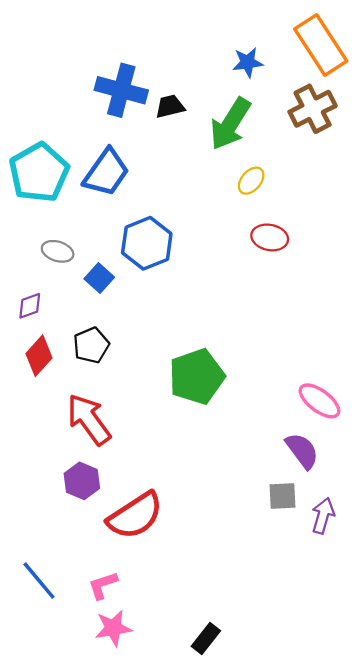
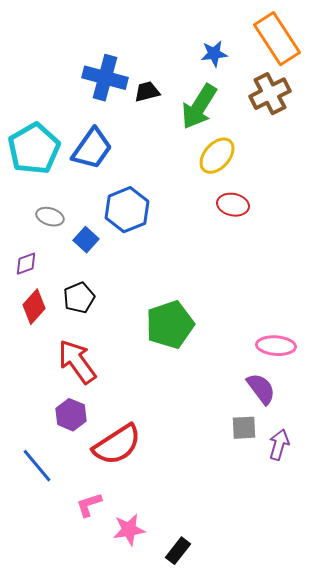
yellow ellipse: (251, 181) -> (217, 156), size x1.5
pink ellipse: (320, 401) -> (276, 346), turned -33
blue line: (39, 581) -> (37, 466), moved
pink star: (113, 628) -> (129, 530), moved

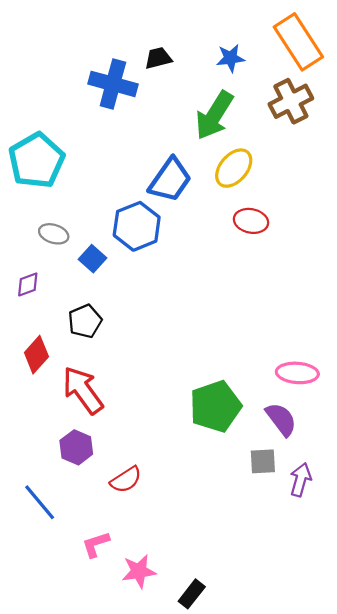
black trapezoid: (147, 92) -> (158, 58), moved
blue trapezoid: (92, 149) -> (170, 180), moved
red diamond: (34, 307) -> (36, 355), moved
green pentagon: (170, 325) -> (215, 406), moved
red semicircle: (117, 445) -> (126, 480), size x0.6

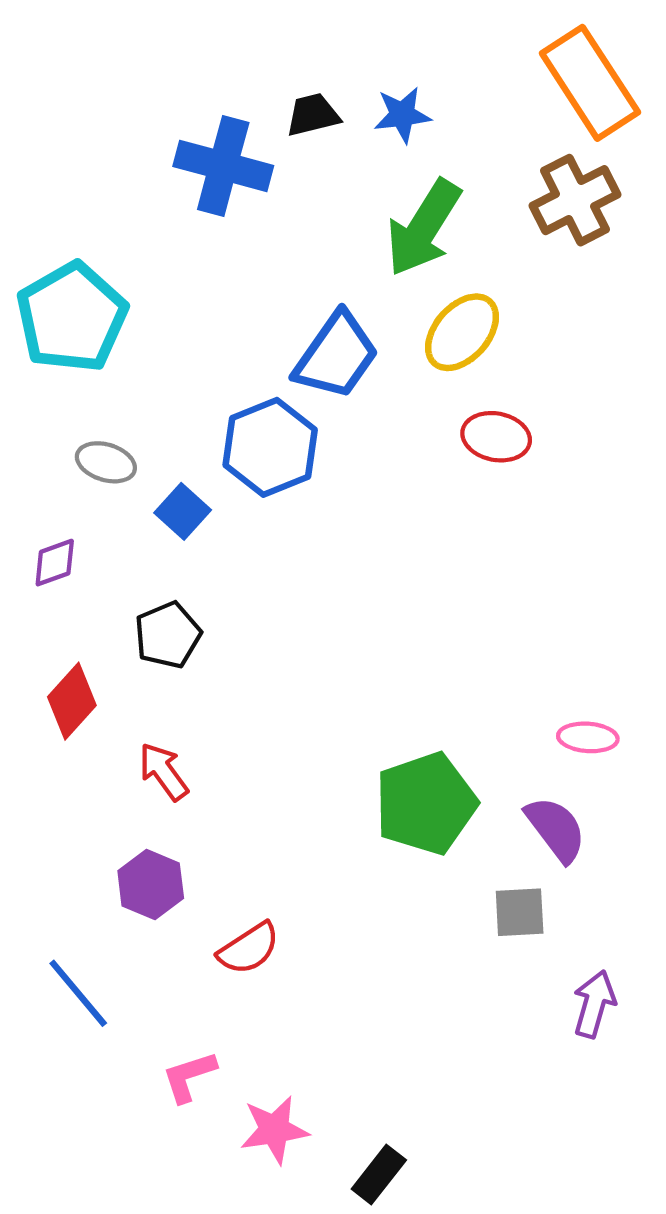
blue star: (230, 58) -> (402, 115), moved
pink ellipse: (297, 373) -> (588, 737), size x0.7
red arrow: (83, 390) -> (163, 772), size x0.6
purple arrow: (301, 480) -> (594, 1004), moved

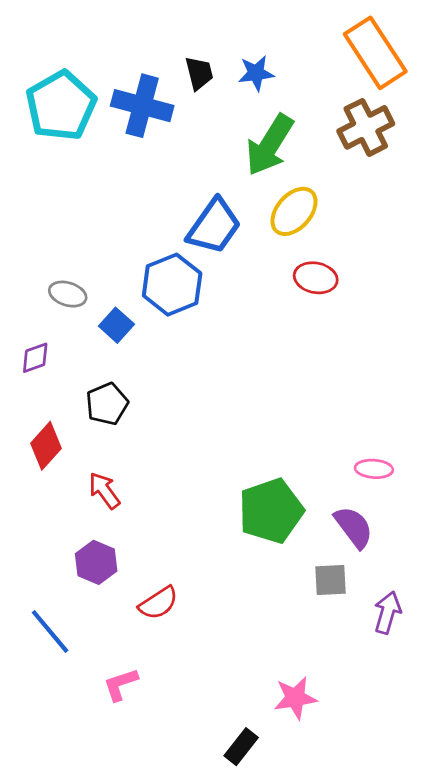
black trapezoid: (313, 115) -> (199, 73), turned 90
cyan pentagon: (72, 317) -> (61, 106), moved
purple arrow: (594, 1004) -> (387, 613), moved
pink star: (274, 1130) -> (295, 698), moved

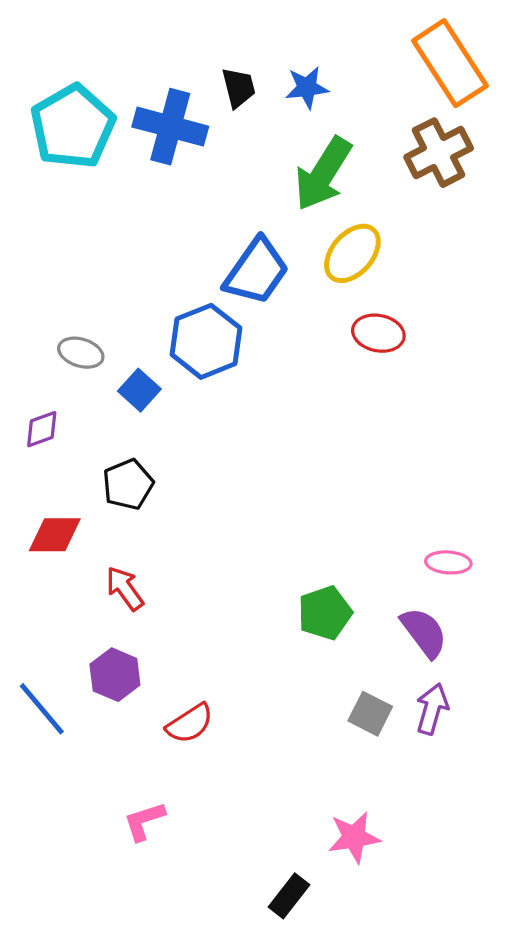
red diamond: (46, 446) -> (55, 535), turned 48
green pentagon: (271, 511) -> (325, 613), size x0.7
gray square: (331, 580) -> (370, 714), moved, turned 30
purple arrow: (387, 613) -> (432, 709), moved
blue line: (50, 631) -> (42, 709), moved

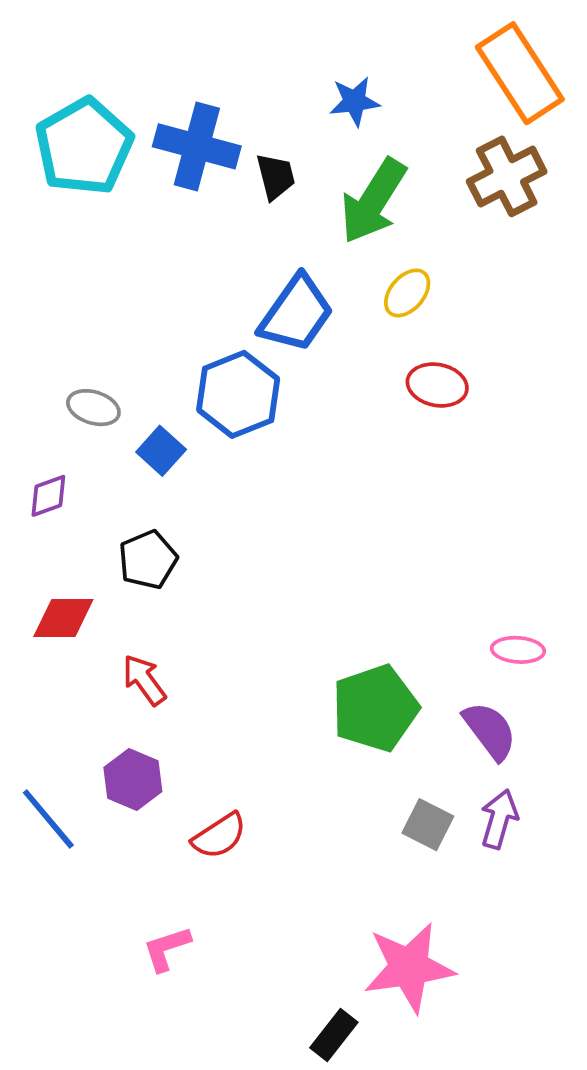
black trapezoid: (239, 88) -> (276, 176), moved
yellow ellipse: (352, 253) -> (407, 293), size x0.7
green pentagon: (325, 613) -> (375, 708), size x1.4
pink star: (354, 837) -> (409, 967), size x1.5

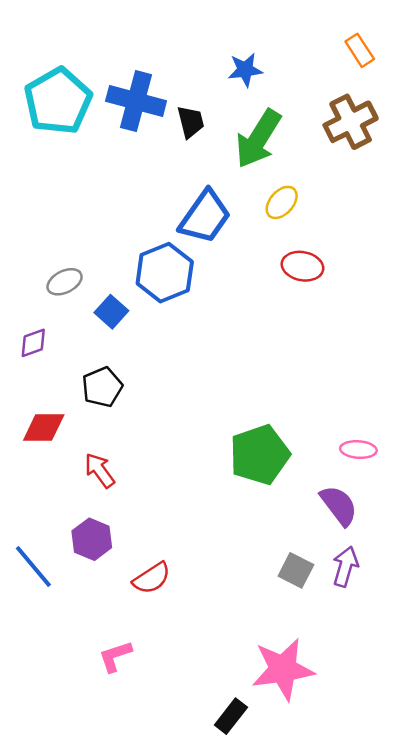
orange rectangle: (520, 73) -> (360, 50), size x0.5
gray ellipse: (93, 408) -> (65, 282), turned -44
green pentagon: (375, 708) -> (260, 455), moved

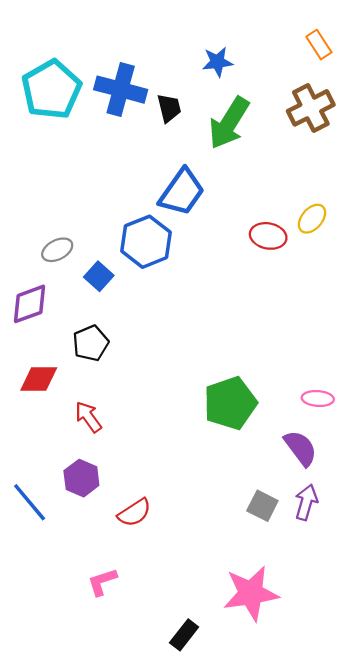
yellow ellipse: (282, 202) -> (312, 219), moved
purple diamond: (33, 343) -> (30, 304), size x1.5
black rectangle: (231, 716) -> (184, 635), moved

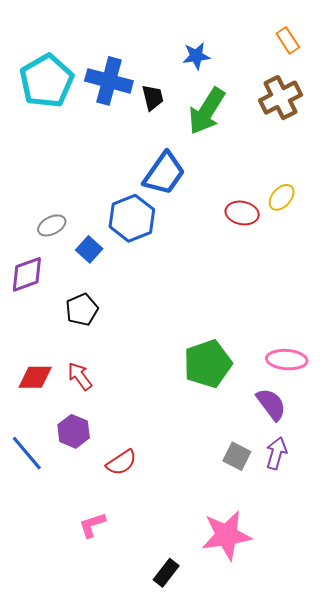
red diamond: (39, 379) -> (35, 377), moved
pink ellipse: (318, 398) -> (287, 360), size x1.4

